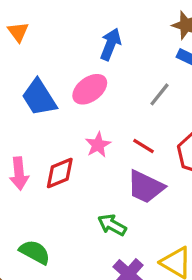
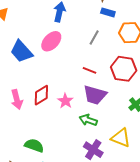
pink star: (98, 145) -> (65, 101), moved
green arrow: (112, 225) -> (88, 120), moved

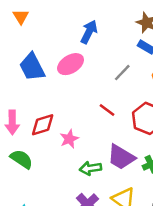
purple trapezoid: (95, 95) -> (121, 157), moved
green arrow: (88, 120) -> (90, 168), turned -42
green semicircle: (34, 146) -> (21, 159), moved

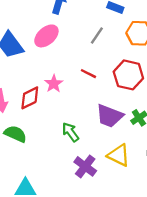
pink star: (69, 139) -> (54, 84), moved
green arrow: (90, 168) -> (70, 132), moved, turned 72

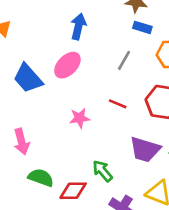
pink star: (54, 84) -> (80, 118), turned 30
red diamond: (30, 98) -> (73, 191), moved, turned 30

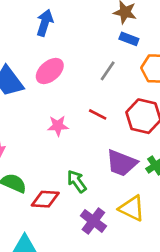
blue arrow: (78, 26) -> (45, 23), moved

